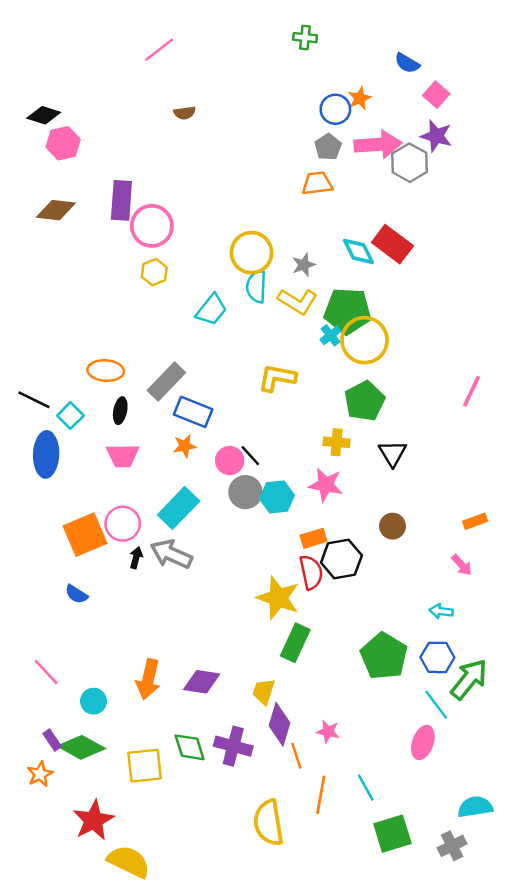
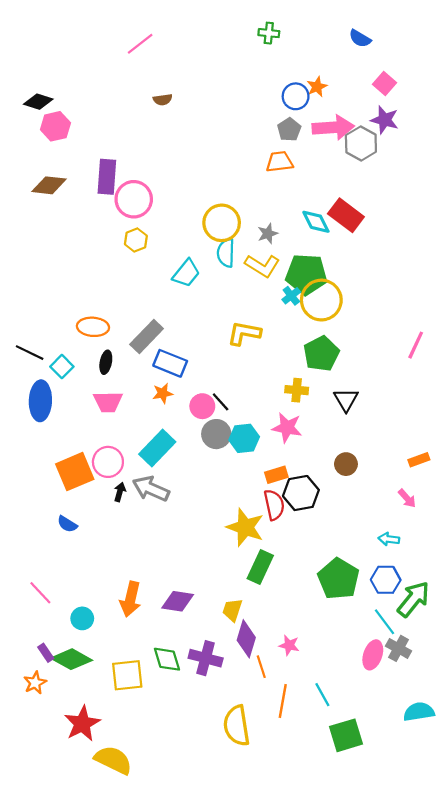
blue semicircle: (407, 63) -> (360, 38), moved
gray cross: (452, 846) -> (399, 648), moved, turned -35

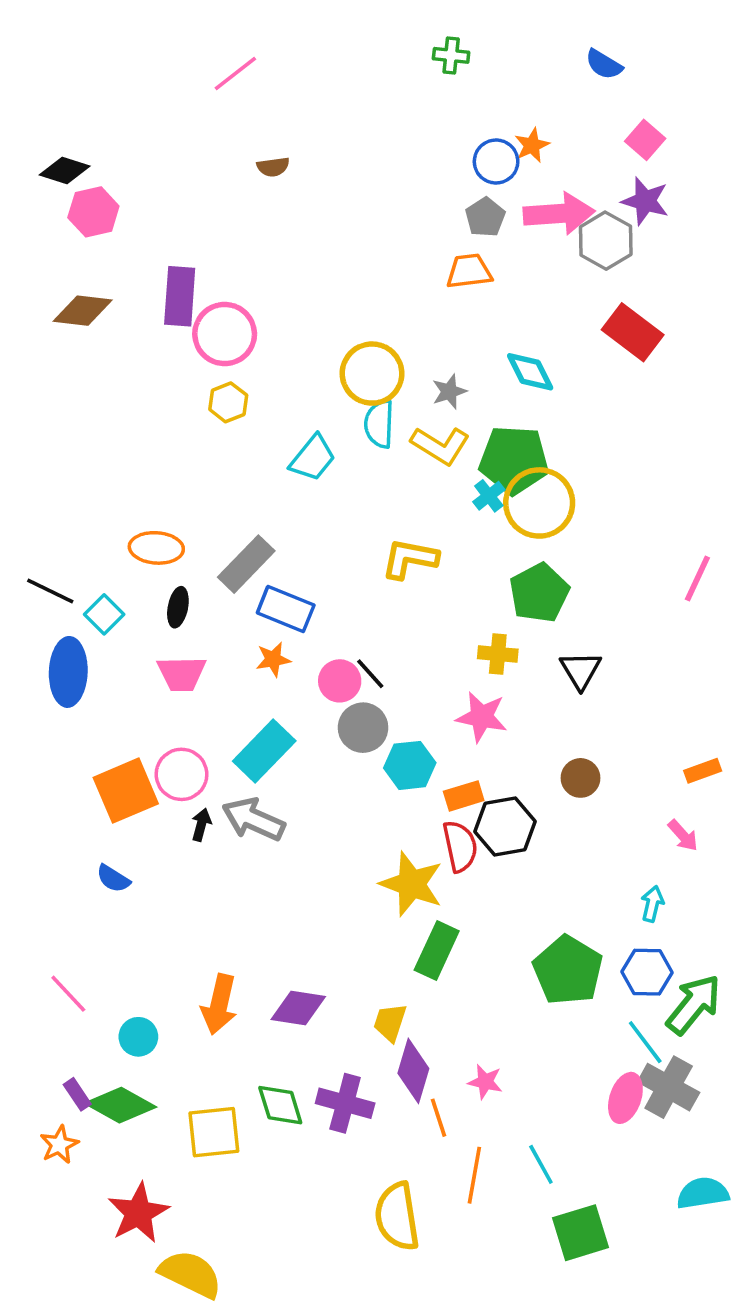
red rectangle: (346, 215) -> (633, 332), moved
cyan hexagon: (244, 438) -> (410, 765), moved
cyan arrow: (389, 539) -> (652, 904), turned 96
gray cross: (399, 648) -> (669, 1087), size x1.4

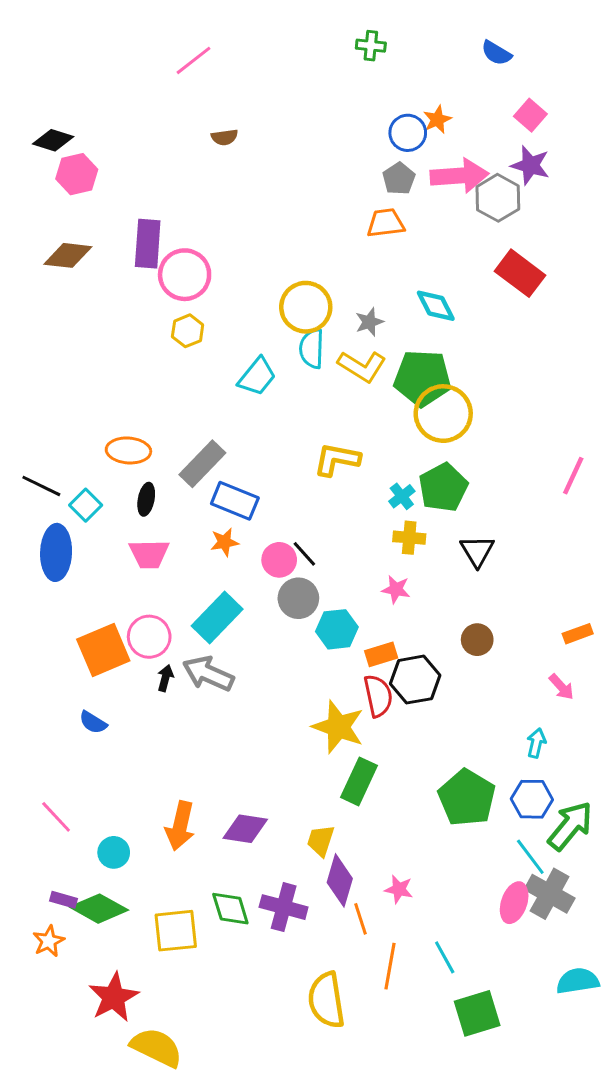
cyan cross: (489, 496) -> (402, 496), moved
pink star: (482, 717) -> (396, 589), size x0.7
purple rectangle: (77, 1094) -> (63, 900), turned -40

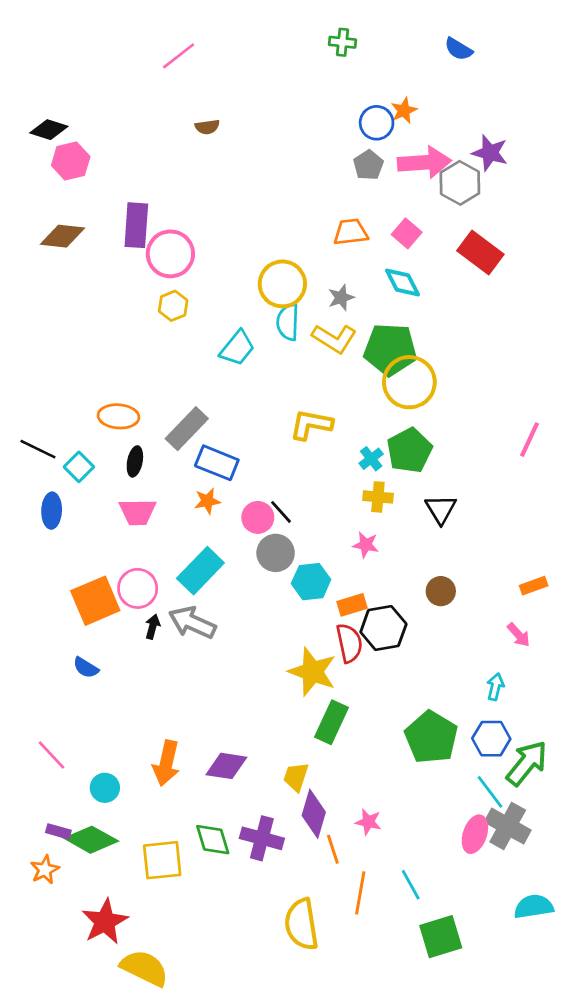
pink square: (530, 115) -> (407, 233), moved
orange trapezoid: (386, 223) -> (351, 232), moved
blue ellipse: (56, 552) -> (52, 511), size x0.7

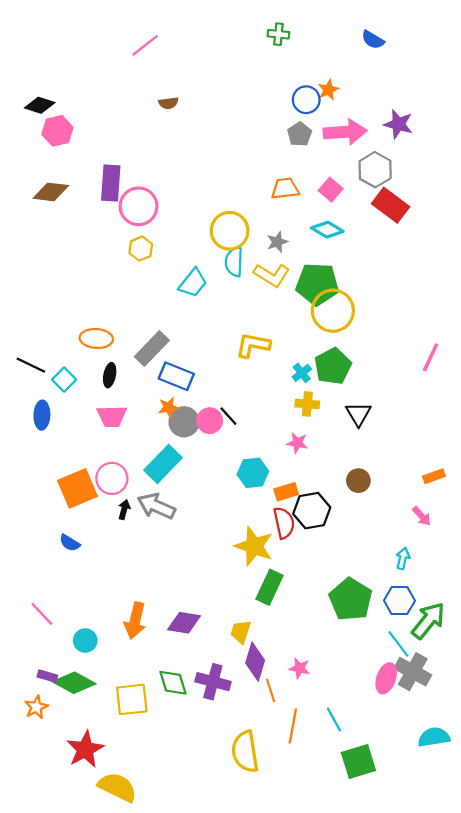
gray hexagon: (460, 183) -> (375, 170), moved
cyan diamond: (403, 283) -> (327, 230), turned -32
gray circle: (276, 553) -> (184, 422), moved

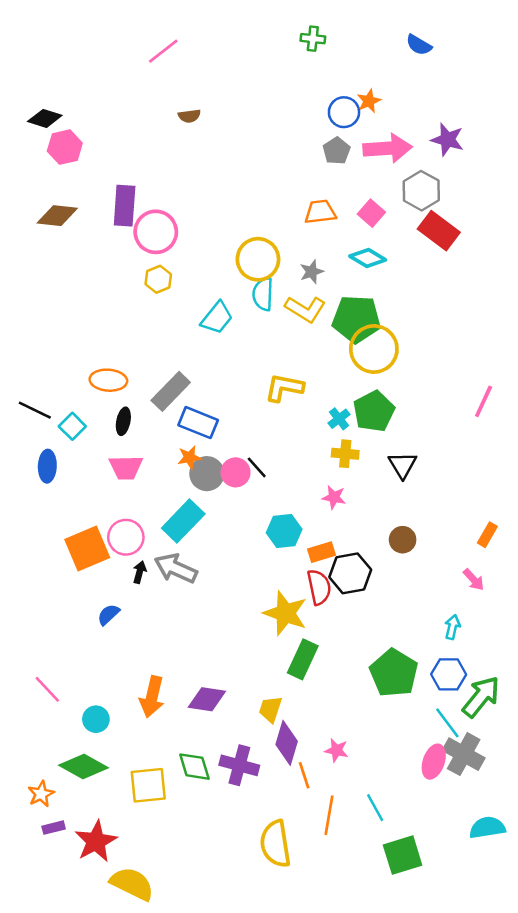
orange rectangle: (434, 476) -> (487, 535), turned -40
blue semicircle: (70, 543) -> (108, 614), moved, turned 105
purple rectangle: (47, 676) -> (54, 828), moved, turned -30

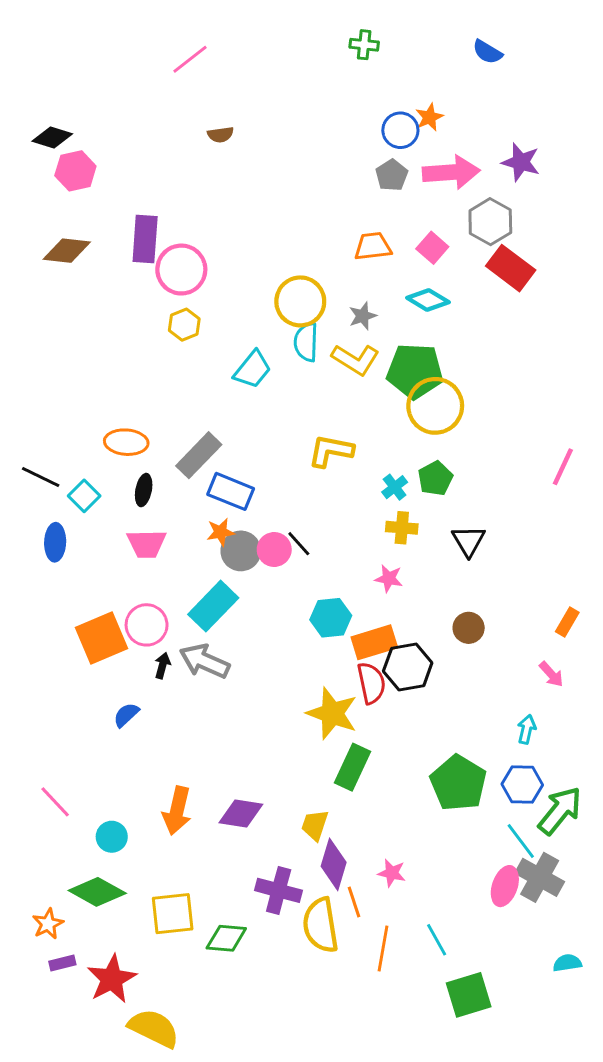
green pentagon: (374, 411) -> (435, 478), size x0.7
orange rectangle: (322, 552) -> (374, 642), size x1.4
green diamond: (194, 767) -> (226, 938), moved, turned -68
cyan semicircle: (487, 828) -> (567, 963), size x0.7
yellow semicircle: (275, 844) -> (321, 925), moved

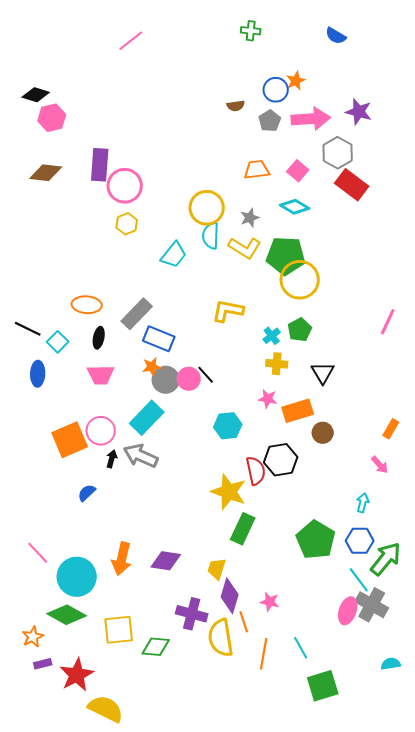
brown semicircle: (221, 135) -> (236, 106), moved
orange rectangle: (374, 642) -> (298, 411), moved
cyan circle: (112, 837) -> (77, 577), size x1.8

